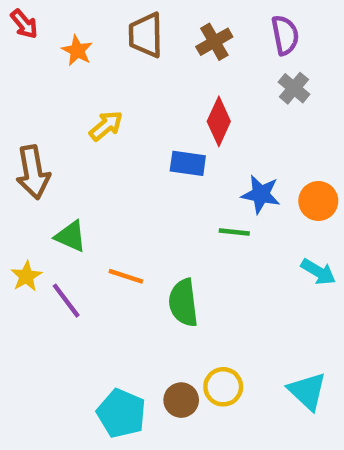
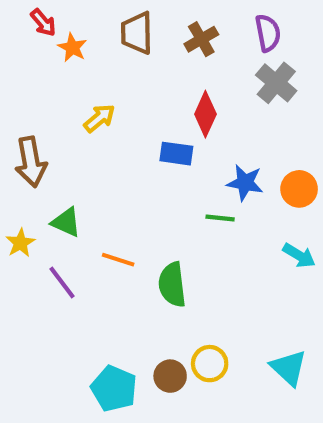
red arrow: (24, 24) -> (43, 23), moved
gray cross: (294, 88) -> (276, 83), size x1.4
yellow star: (26, 276) -> (20, 243), moved

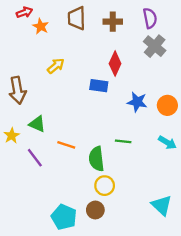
red arrow: (43, 23) -> (24, 12), turned -70
brown cross: (201, 39) -> (113, 22), turned 30
green line: (220, 218) -> (123, 141), moved
yellow circle: (210, 364) -> (105, 186), moved

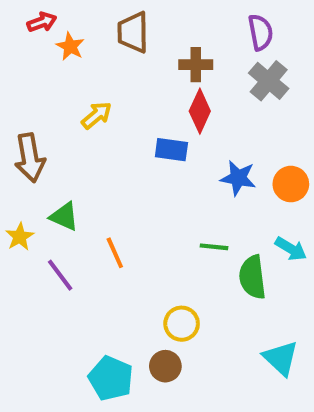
brown cross: (113, 22) -> (196, 65), moved
orange line: (66, 145) -> (115, 253), turned 48
green semicircle: (96, 159) -> (252, 277), moved

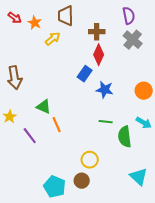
red arrow: (42, 22) -> (15, 18), moved, turned 56
yellow arrow: (97, 115) -> (53, 39), moved
blue rectangle: (171, 150) -> (85, 74), turned -63
blue star: (238, 178) -> (105, 90), moved
green triangle: (64, 216) -> (44, 107), moved

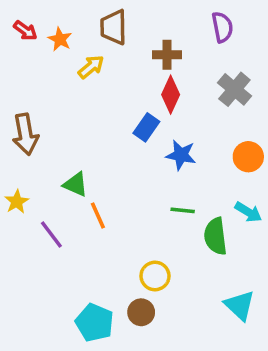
gray cross: (133, 40) -> (234, 89), moved

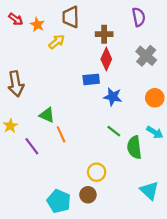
blue rectangle: (146, 127) -> (91, 79), turned 49
green line: (183, 210) -> (114, 131), turned 32

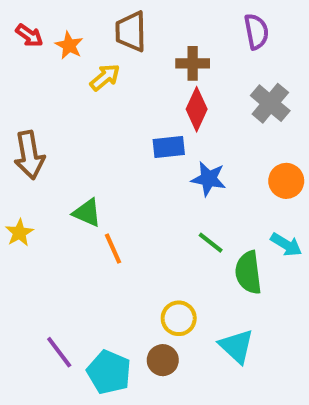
purple line: (32, 146) -> (59, 352), moved
cyan triangle: (149, 190) -> (236, 346), moved

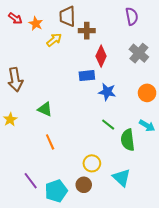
brown cross: (193, 63) -> (87, 31), moved
orange line: (113, 249) -> (50, 142), moved
cyan pentagon: (109, 372) -> (56, 191), turned 30

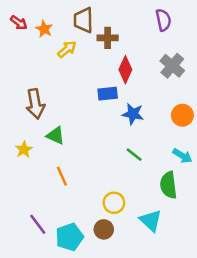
brown arrow: (15, 80) -> (35, 104), moved
yellow star: (10, 119) -> (24, 149), moved
green semicircle: (128, 140) -> (168, 185), moved

